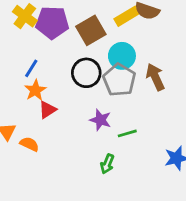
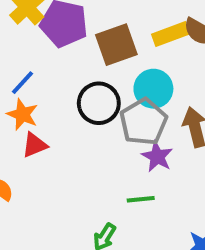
orange star: (35, 90) -> (23, 114), turned -30
purple star: (100, 120) -> (157, 157), moved

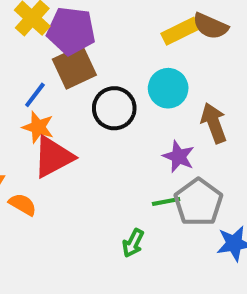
brown square: (116, 45) -> (74, 67), moved
gray pentagon: (143, 122) -> (198, 202), moved
red triangle: (35, 145) -> (53, 157), size x1.6

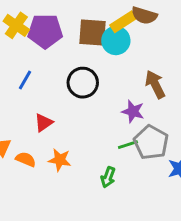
brown square: (74, 67) -> (92, 32), moved, turned 36
cyan circle: (168, 88) -> (116, 41), moved
orange star: (38, 127) -> (60, 160), moved
red triangle: (53, 157) -> (43, 123), size x0.6

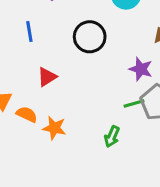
blue line: (25, 80) -> (29, 32), turned -42
orange star: (60, 160) -> (54, 128), moved

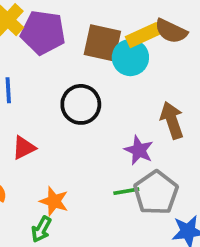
orange star: (54, 128) -> (54, 201), moved
green arrow: (112, 137) -> (41, 229), moved

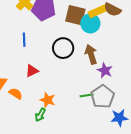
brown arrow: (172, 120) -> (91, 54), moved
purple star: (139, 150) -> (105, 71), moved

